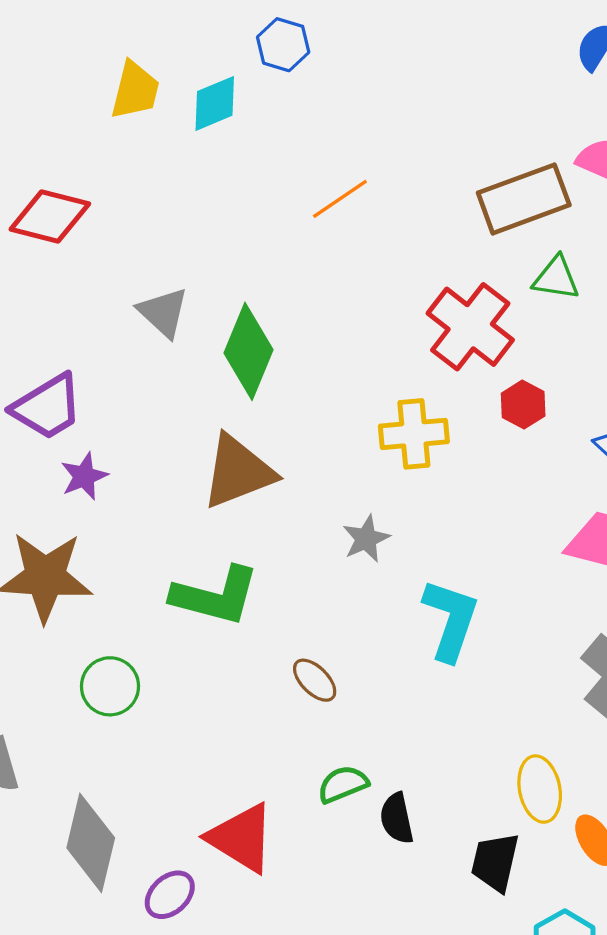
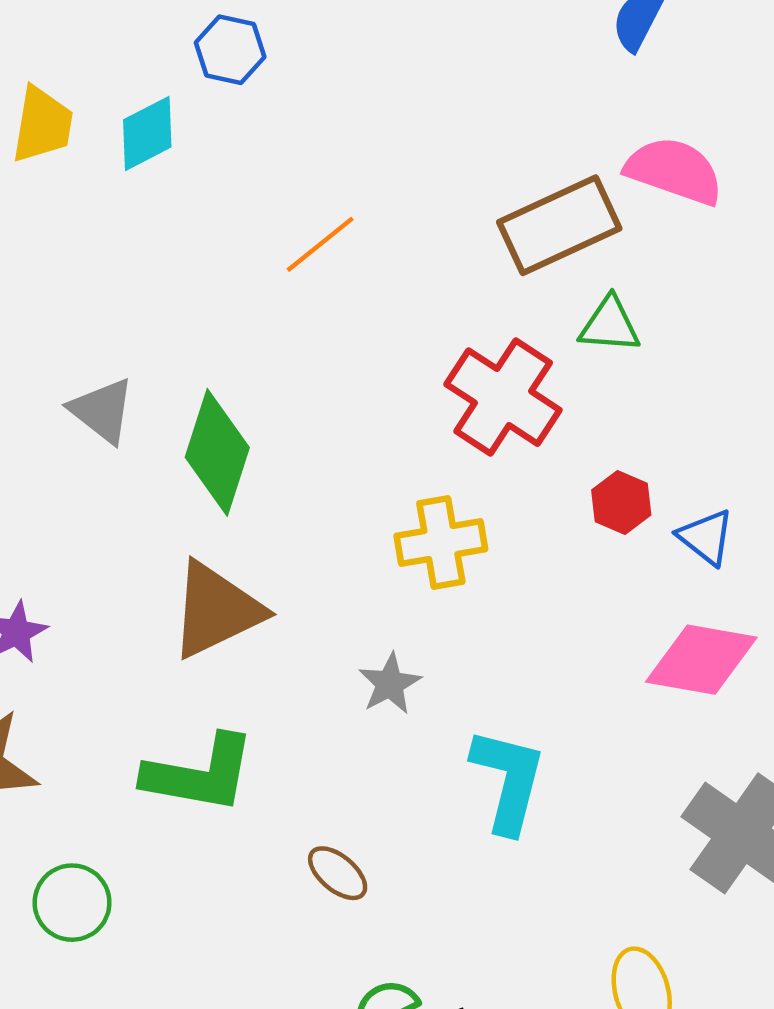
red hexagon: (523, 405) -> (621, 502), moved

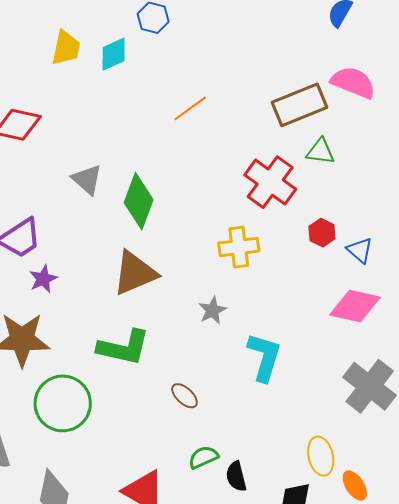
green circle: (72, 903) -> (63, 403), size x1.6

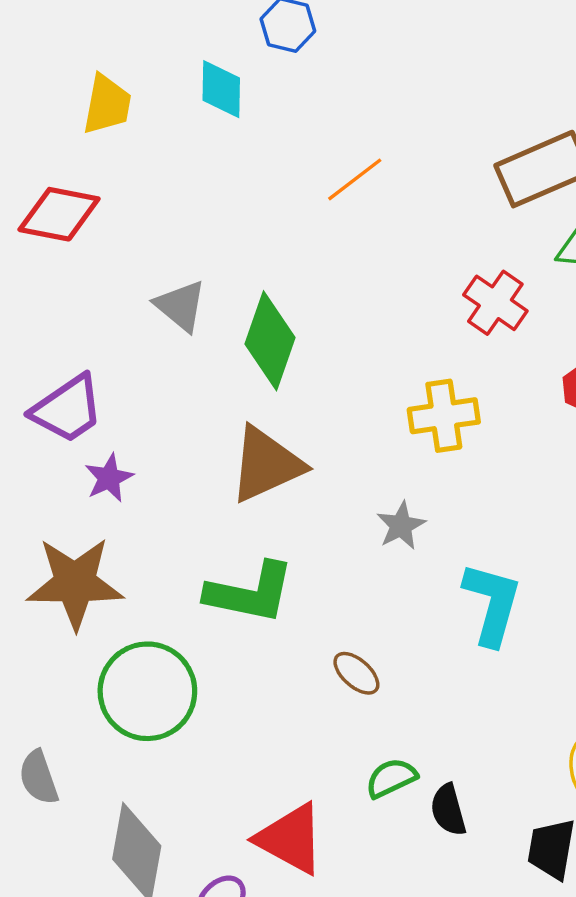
yellow trapezoid: (66, 48) -> (107, 105), moved
cyan diamond: (114, 54) -> (221, 89), turned -63
red cross: (270, 182) -> (495, 303), size x0.7

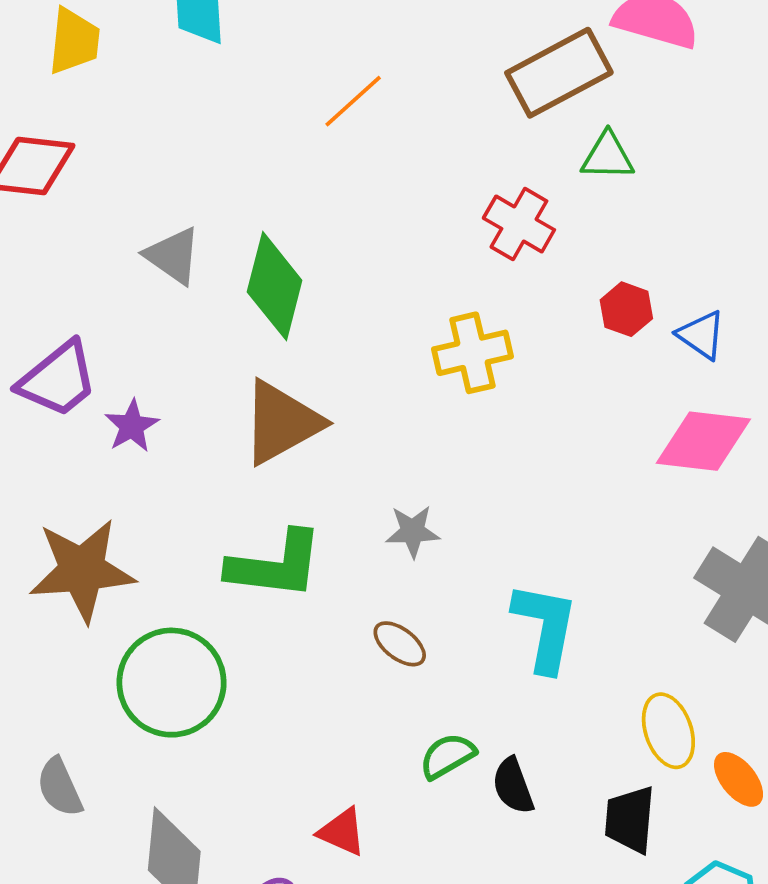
purple star: (109, 478) -> (132, 426), moved
gray star: (401, 526) -> (413, 531), moved, turned 30
cyan L-shape: (492, 604) -> (545, 627), moved
red triangle: (290, 839) -> (342, 832), size x0.6

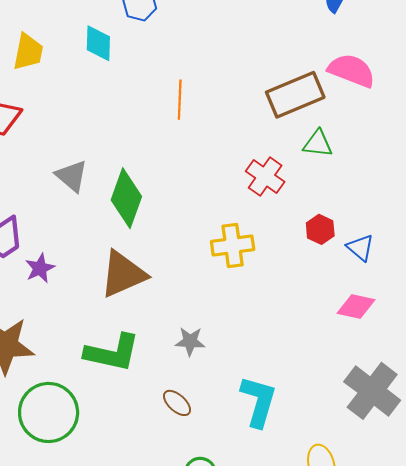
orange line: (353, 101) -> (180, 100), turned -51
pink diamond: (703, 441) -> (356, 307), size x0.7

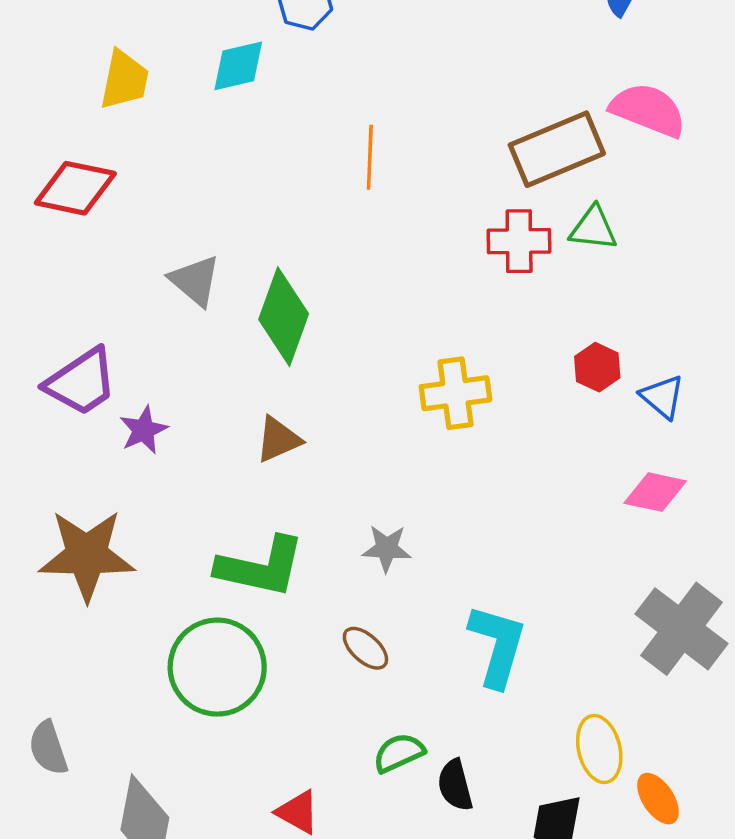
cyan diamond: (98, 43) -> (238, 66), turned 75
red cross: (265, 177) -> (519, 241), moved, turned -36
brown triangle: (123, 274) -> (278, 440), size x0.6
green circle: (49, 412) -> (217, 667), moved

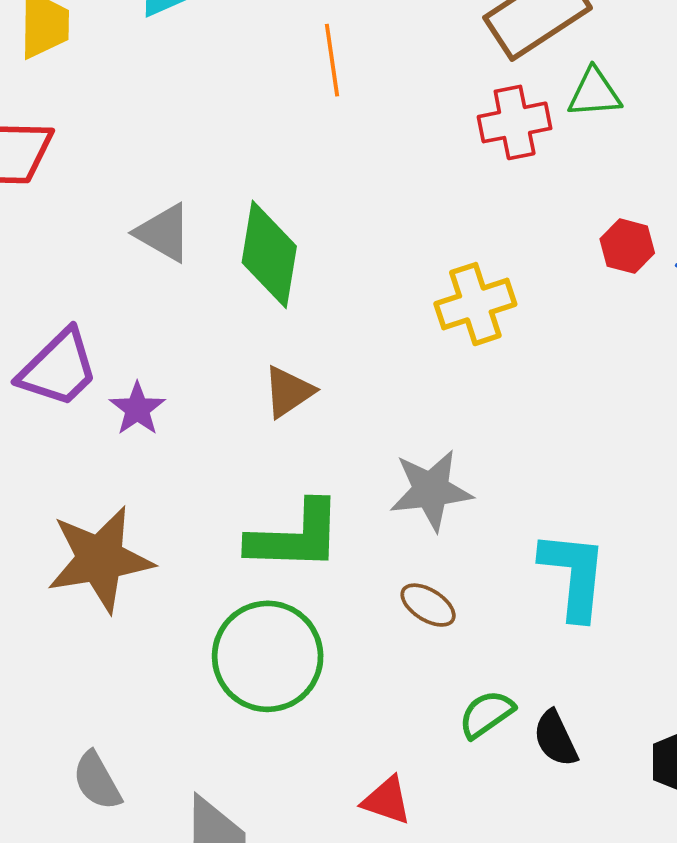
gray star: (387, 548) -> (431, 490), size x1.5

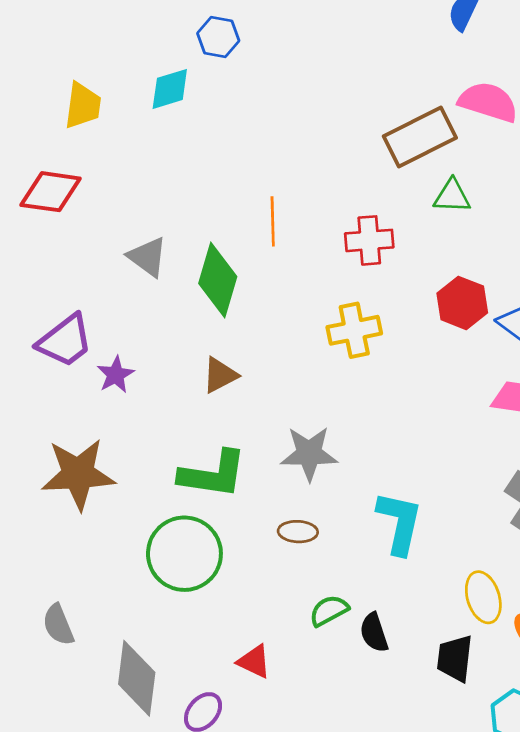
orange line: (332, 60) -> (273, 221), moved
red cross: (515, 122) -> (369, 240), moved
red hexagon: (627, 246) -> (462, 303), size x1.4
brown ellipse: (428, 605) -> (298, 532), turned -36

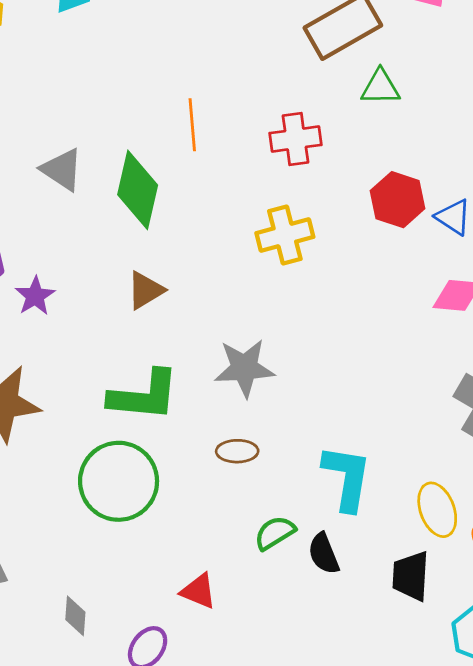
cyan L-shape: (399, 523) -> (347, 478), moved
gray diamond: (137, 678) -> (75, 616), size x0.5

